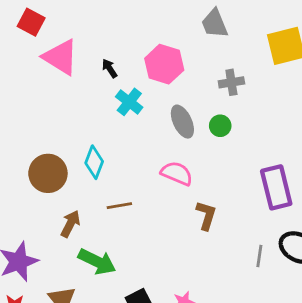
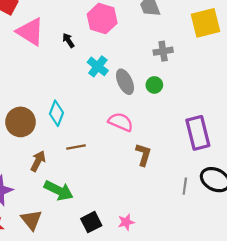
pink hexagon: (164, 64) -> (102, 19), moved
cyan cross: (129, 102) -> (98, 66), moved

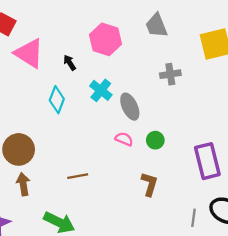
green circle: (154, 85) -> (155, 140), moved
cyan diamond: (56, 113) -> (57, 100), moved
pink semicircle: (121, 122) -> (124, 139), moved, size x0.7
brown arrow: (38, 161) -> (23, 184), moved, turned -36

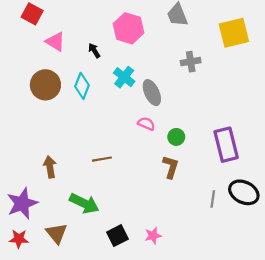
pink triangle: (29, 53) -> (55, 42), size x0.7
green circle: (155, 140) -> (176, 137), moved
brown circle: (19, 149) -> (45, 85), moved

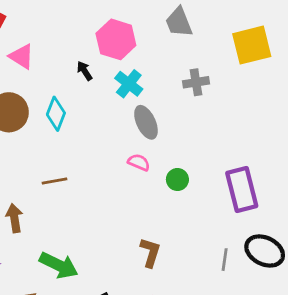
black arrow: (94, 50) -> (84, 71), moved
cyan cross: (124, 77) -> (129, 84), moved
brown line: (102, 159) -> (54, 181), moved
brown L-shape: (171, 167) -> (150, 252), moved

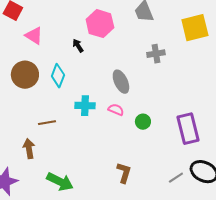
cyan cross: (129, 84) -> (85, 106), moved, turned -36
brown line: (54, 181) -> (47, 123), moved
gray line: (225, 260) -> (176, 178), turned 49

